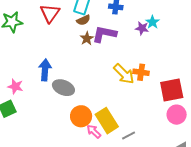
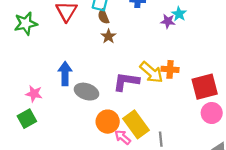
brown semicircle: (83, 20) -> (103, 17), turned 96
purple L-shape: (104, 34) -> (126, 82), moved
gray line: (129, 135) -> (161, 139), turned -64

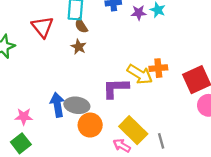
purple star: (168, 21) -> (139, 13), moved
brown star: (108, 36) -> (79, 47), moved
blue arrow: (65, 74) -> (57, 105), moved
orange circle: (108, 122) -> (90, 125), moved

